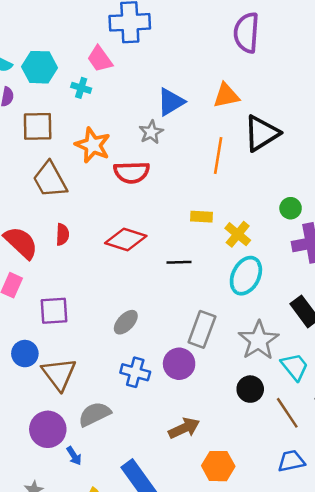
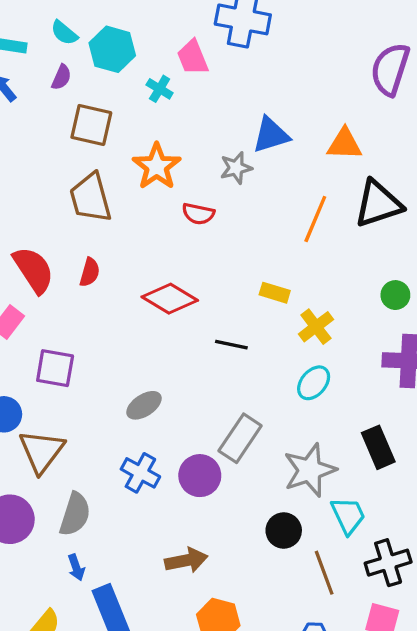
red semicircle: (132, 172) -> (198, 214), size x0.7
green circle: (291, 208) -> (395, 295), moved
cyan ellipse: (246, 276) -> (314, 383), size x0.7
gray semicircle: (95, 414) -> (75, 514), turned 120
blue arrow: (74, 456) -> (76, 567), moved

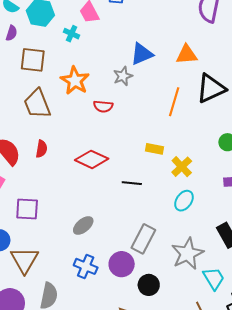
black circle: (284, 530) -> (149, 285), moved

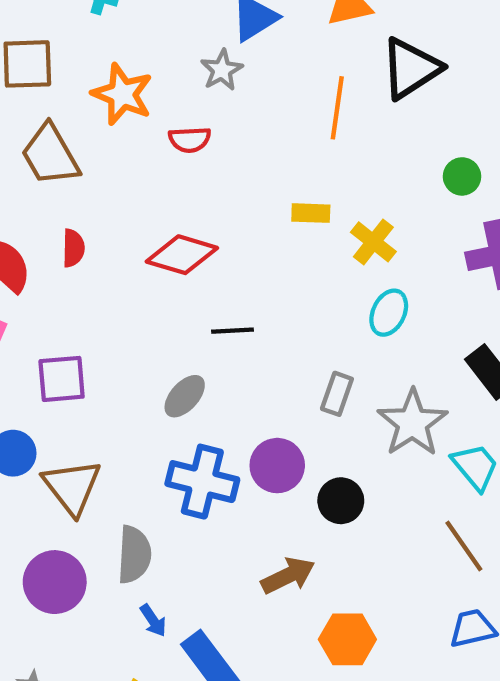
black line: (132, 183) -> (232, 331), moved
gray rectangle: (143, 239) -> (337, 394), moved, size x0.7
blue cross: (86, 266) -> (202, 482), size x1.4

